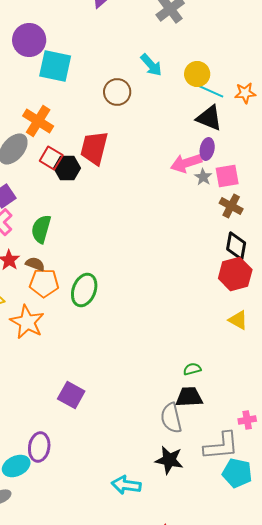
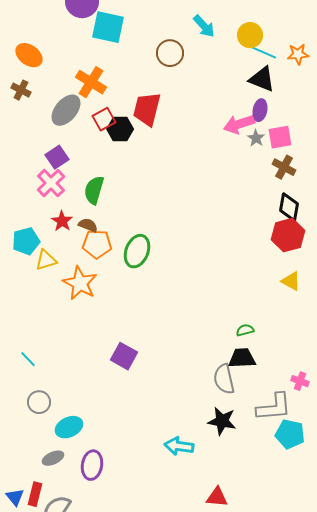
red square: (51, 158) -> (104, 119), turned 30
pink cross: (247, 420) -> (300, 381), turned 30
purple ellipse: (39, 447) -> (92, 465), moved

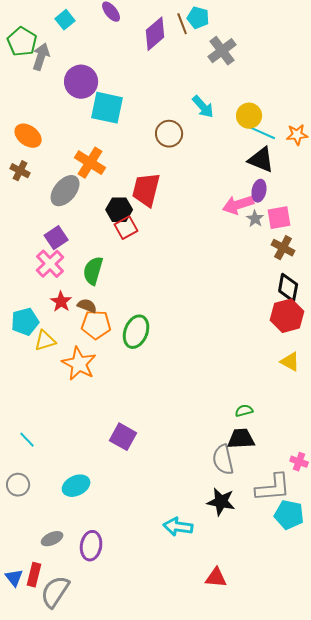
red square: (104, 119) -> (126, 228), moved
gray circle: (39, 402) -> (18, 485), moved
cyan ellipse: (69, 427) -> (76, 486), moved

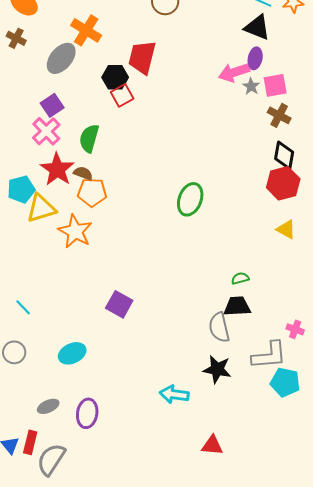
red star: (61, 302) -> (57, 169), size x1.6
green ellipse: (136, 332) -> (190, 199), moved
yellow triangle: (45, 341) -> (41, 208), size x1.4

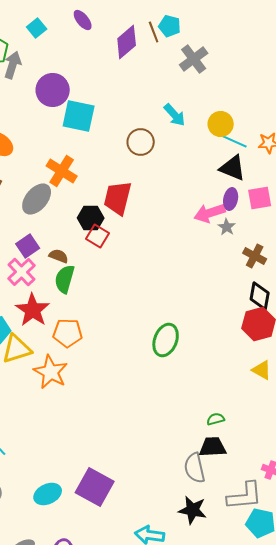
pink square: (275, 85) -> (260, 198), moved
red square: (122, 95) -> (98, 236), turned -30
brown semicircle: (83, 173) -> (59, 256), moved
purple square: (119, 304) -> (95, 487), moved, size x1.4

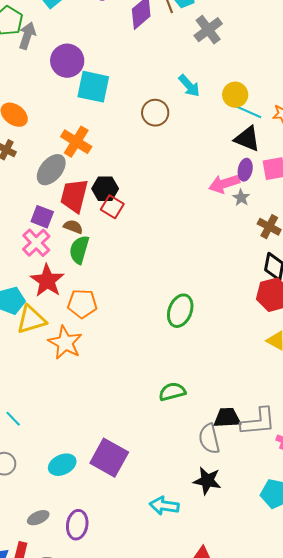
red trapezoid: (118, 198) -> (74, 196), moved
purple square: (28, 246) -> (42, 217), turned -35
green semicircle: (216, 419) -> (172, 392), moved, size x1.5
gray L-shape: (245, 496) -> (258, 422), moved

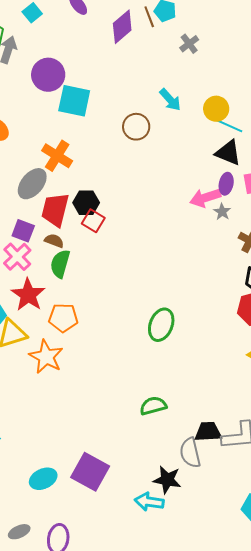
gray cross: (208, 30) -> (189, 44), size x0.7
black star: (207, 481) -> (167, 480), moved
cyan arrow: (164, 506) -> (149, 502), moved

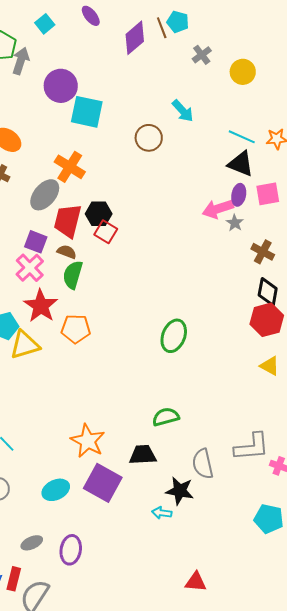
yellow circle: (216, 109) -> (243, 72), moved
orange star: (46, 357) -> (88, 441), moved
black trapezoid: (208, 432) -> (143, 455), moved
cyan arrow: (149, 502) -> (162, 513), size x0.7

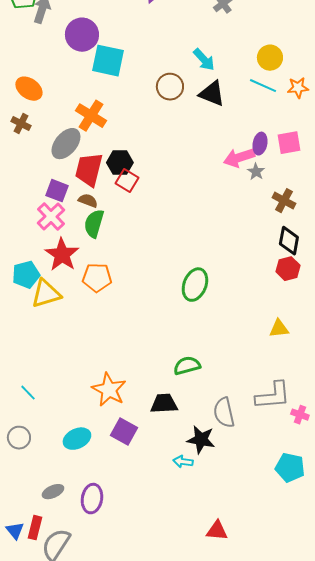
yellow circle: (243, 72) -> (270, 58), moved
black triangle: (241, 164) -> (212, 94), moved
red hexagon: (267, 320) -> (288, 269), size x0.7
yellow triangle: (270, 366) -> (279, 329), moved, turned -35
purple square: (103, 483) -> (124, 432), size x0.7

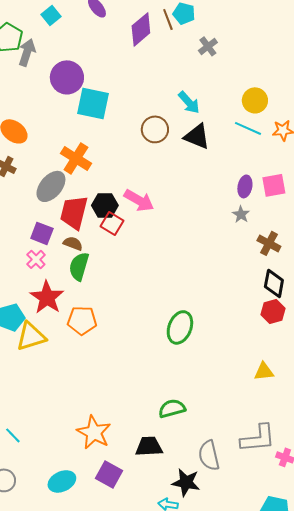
pink arrow: (239, 158) -> (139, 200), moved, turned -132
pink cross: (51, 217) -> (36, 259), size x0.7

